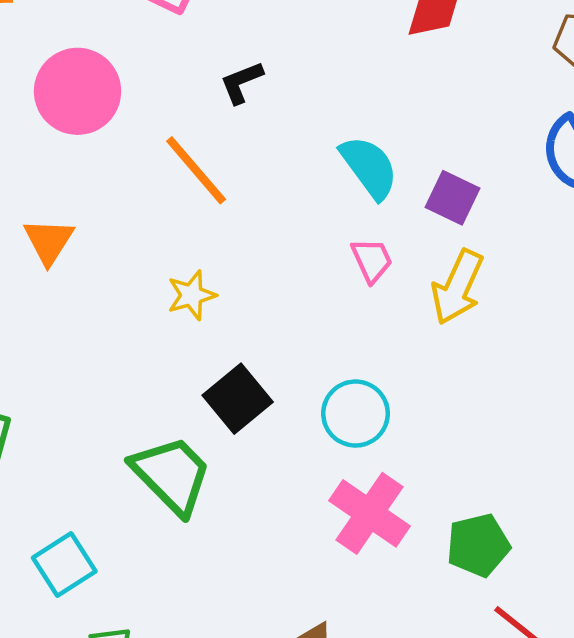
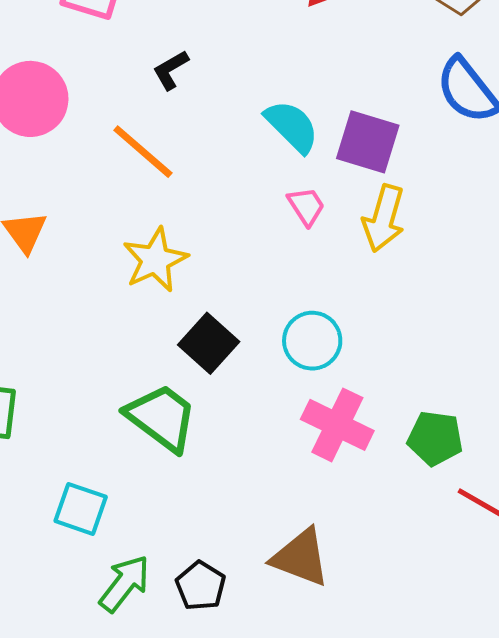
purple square: (453, 198) -> (368, 142), size x1.4
yellow star: (192, 295) -> (155, 260), size x1.5
green pentagon: (478, 545) -> (435, 438), turned 30
cyan square: (64, 565) -> (81, 509), turned -30

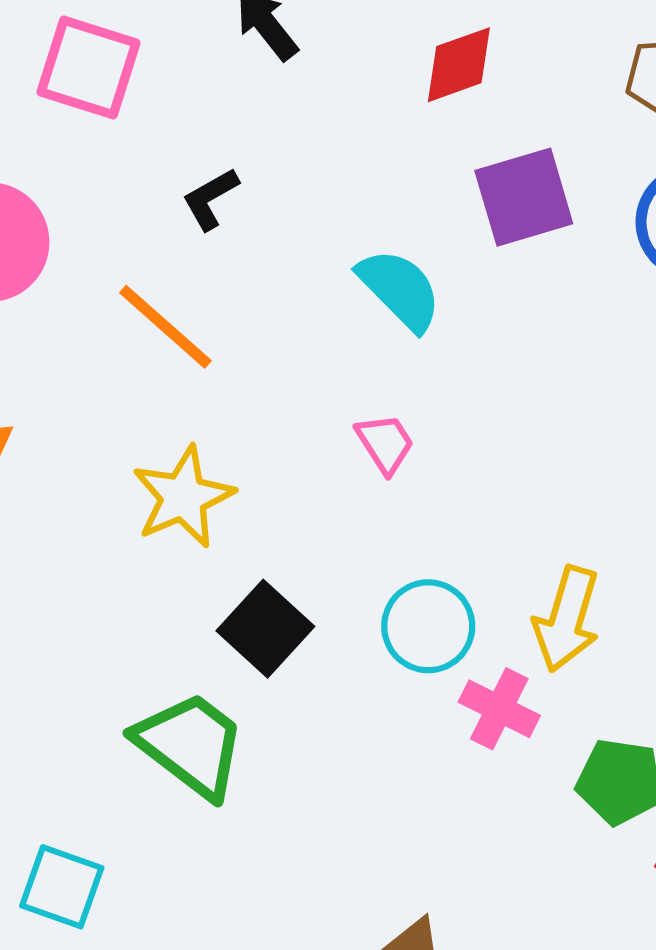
purple square: (368, 142) -> (524, 197), moved, turned -34
pink trapezoid: (306, 206) -> (385, 443), moved
yellow arrow: (384, 218) -> (567, 619), moved
pink cross: (337, 425) -> (499, 709), moved, size x0.7

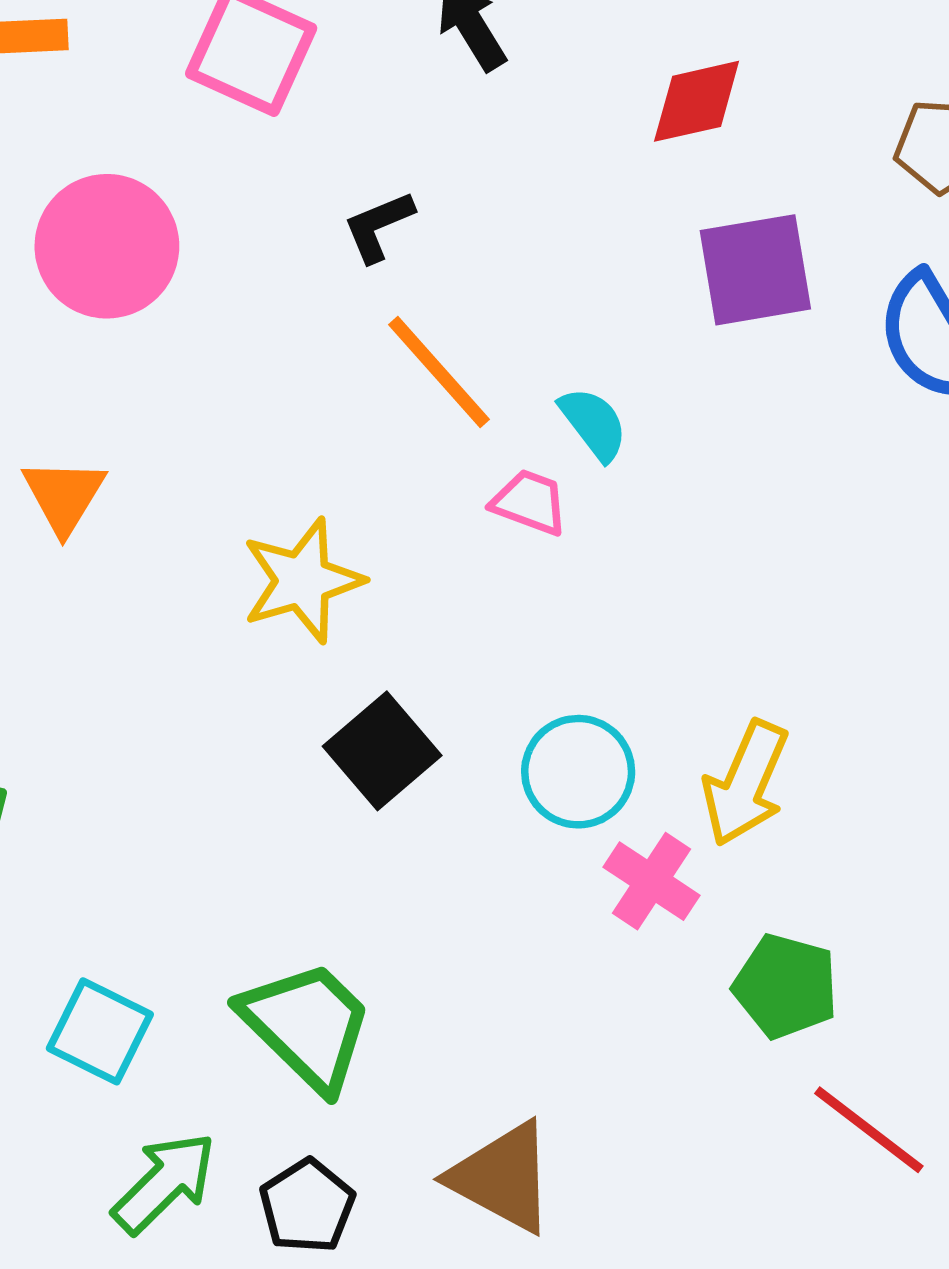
cyan semicircle: (400, 289) -> (593, 424), moved, size x0.7
orange line: (165, 327) -> (439, 372), moved
pink trapezoid: (385, 443) -> (530, 502), moved, turned -44
green trapezoid: (190, 745) -> (307, 1025), moved

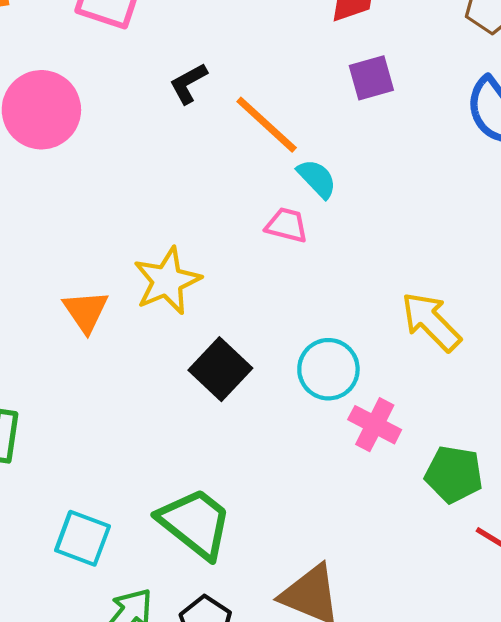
purple square: (755, 270) -> (371, 78), moved, size x0.7
orange line: (439, 372) -> (267, 125), moved
orange triangle: (64, 496) -> (86, 311), moved
yellow arrow: (746, 783) -> (431, 322), moved, turned 118

